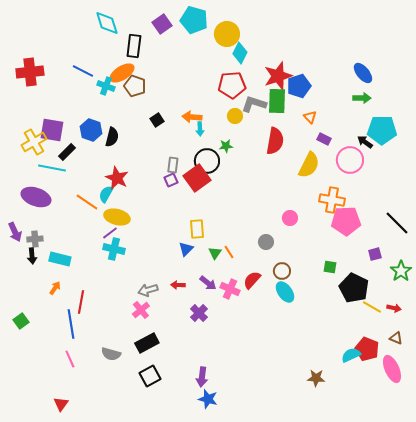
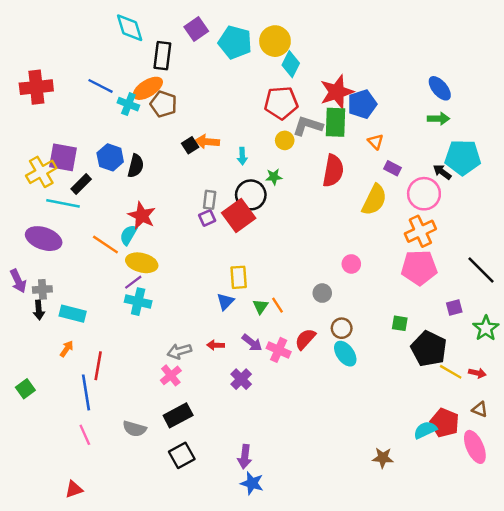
cyan pentagon: (194, 20) -> (235, 42), moved
orange arrow: (192, 117) -> (207, 142), moved
orange cross: (332, 200) -> (420, 231), moved, turned -35
red triangle: (61, 404) -> (74, 489), turned 35

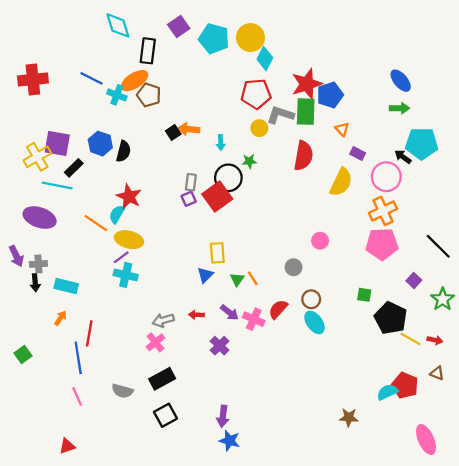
purple square: (454, 308) -> (414, 280), turned -32
pink ellipse: (475, 447) -> (426, 440), moved

